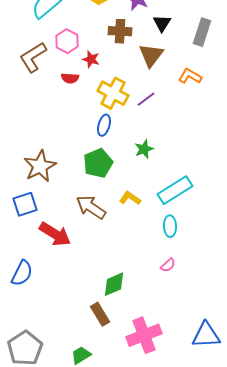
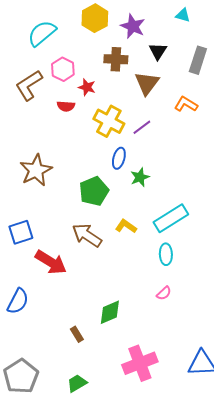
blue ellipse: (104, 125) -> (119, 158), moved
brown star: (40, 166) -> (36, 170), moved
brown rectangle: (100, 314) -> (77, 334), moved, size x0.7

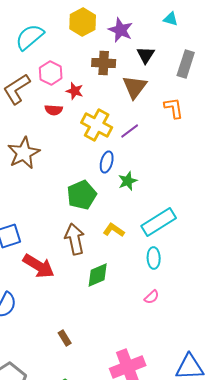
orange L-shape: (186, 104) -> (174, 108), turned 50
brown star: (36, 170) -> (24, 153), moved
brown arrow: (87, 235) -> (75, 239), turned 44
green diamond: (110, 312) -> (98, 275), moved

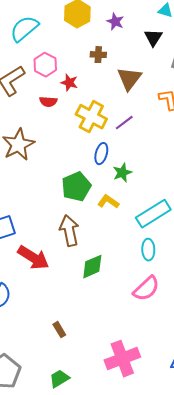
purple star: (121, 30) -> (115, 22), size x0.7
black triangle: (146, 55) -> (153, 38), moved
brown cross: (104, 63) -> (98, 55), size x0.7
yellow L-shape: (114, 230) -> (108, 202), moved
pink semicircle: (152, 297) -> (146, 289), size x1.8

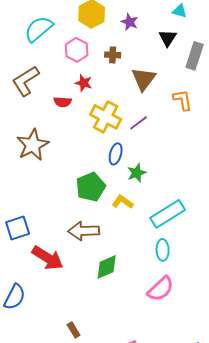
pink hexagon: (45, 65) -> (77, 50), moved
brown arrow: (69, 231) -> (84, 231), turned -80

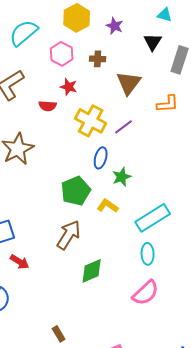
orange L-shape: (183, 100) -> (168, 104), turned 95
brown arrow: (84, 231) -> (69, 235), turned 124
red arrow: (48, 258) -> (20, 262), moved, size x0.6

